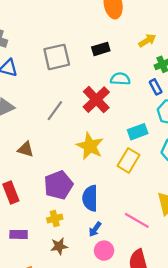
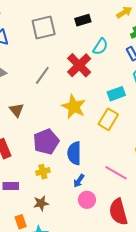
cyan semicircle: (120, 79) -> (100, 47), turned 120
brown triangle: (26, 149) -> (17, 110), turned 35
brown star: (59, 246) -> (41, 203), moved

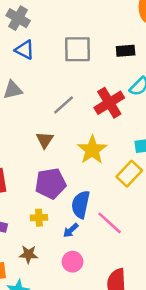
brown triangle: (17, 110) -> (45, 140), moved
pink line: (116, 173) -> (110, 223), moved
blue arrow: (79, 181) -> (71, 230), moved
pink circle: (87, 200) -> (73, 262), moved

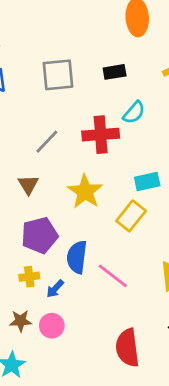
red cross: (109, 103) -> (101, 135), turned 32
blue arrow: (71, 230) -> (55, 289), moved
pink circle: (73, 262) -> (52, 326), moved

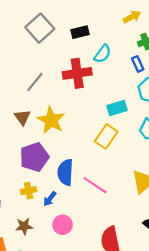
black rectangle: (115, 72) -> (80, 32), moved
gray square: (58, 75) -> (40, 28), turned -32
yellow star: (85, 192) -> (51, 120), moved
pink circle: (52, 326) -> (63, 225), moved

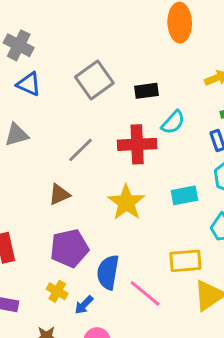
brown triangle: (22, 117) -> (59, 194), turned 36
yellow star: (51, 120) -> (126, 202), moved
yellow rectangle: (106, 136) -> (185, 261), moved, turned 45
yellow cross: (29, 191) -> (57, 291), turned 35

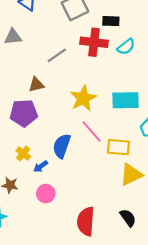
red cross: (137, 144) -> (94, 42), moved
cyan rectangle: (184, 195) -> (126, 100), size x1.4
purple pentagon: (69, 248) -> (24, 113), moved
pink line: (145, 293) -> (92, 132), moved

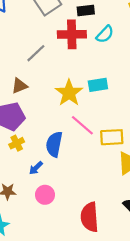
cyan rectangle: (126, 100) -> (98, 85), moved, size x0.7
yellow cross: (23, 154) -> (17, 143), moved, turned 32

